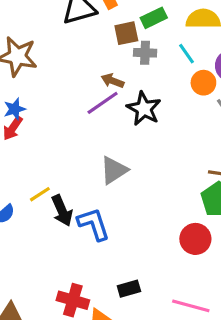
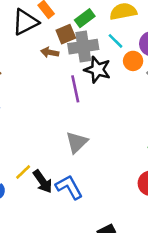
gray cross: (145, 53) -> (83, 47), size x1.6
brown arrow: (113, 81) -> (50, 52), moved
purple line: (103, 103) -> (75, 89), moved, turned -56
black star: (144, 109) -> (97, 70), moved

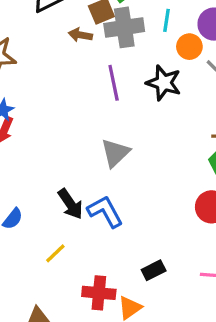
cyan line: (116, 41) -> (167, 20), turned 54
black star: (97, 70) -> (164, 83), moved
yellow line: (23, 172) -> (55, 253), moved

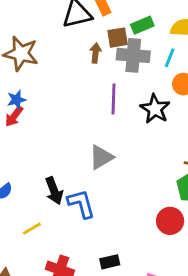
brown arrow: (80, 35) -> (95, 53), turned 72

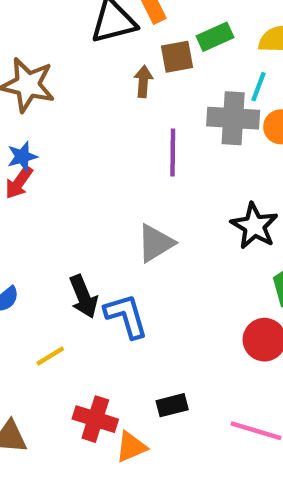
gray cross: (133, 55) -> (233, 118), moved
black star: (155, 109) -> (254, 226), moved

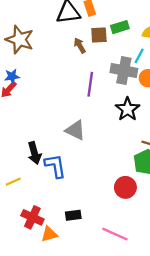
brown arrow: (143, 81) -> (80, 45), turned -42
black star: (254, 226) -> (128, 109), moved
gray triangle: (156, 243) -> (75, 130), turned 50

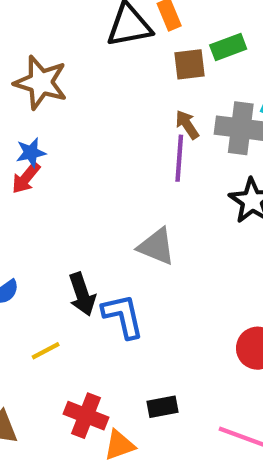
brown arrow: (80, 45) -> (187, 125), moved

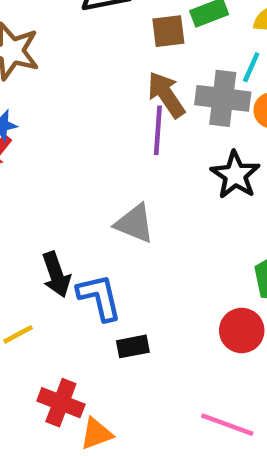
brown arrow: (187, 125) -> (166, 95), size x1.5
black rectangle: (163, 407) -> (133, 346), moved

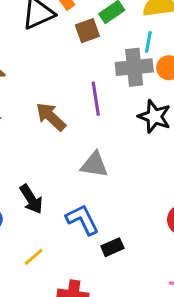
brown arrow: (166, 95) -> (51, 117), moved
black arrow: (56, 275) -> (31, 199), moved

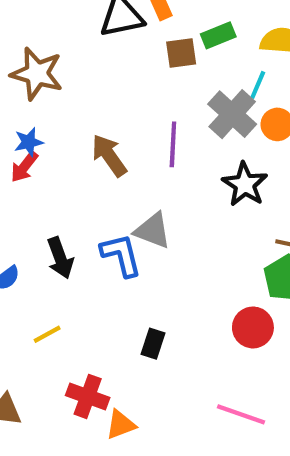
gray cross: (134, 67) -> (232, 114), turned 36
blue L-shape: (82, 220) -> (121, 255), moved
black rectangle: (112, 247) -> (153, 344), turned -60

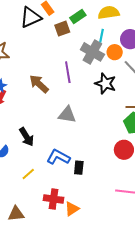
blue L-shape: (121, 255) -> (58, 157), moved, turned -35

